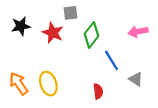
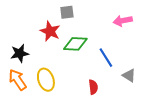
black star: (21, 26) -> (20, 53), moved
pink arrow: (138, 32) -> (123, 21), moved
green diamond: (92, 35) -> (75, 44), moved, turned 55

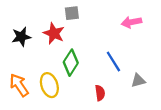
green diamond: (75, 44) -> (71, 63), moved, turned -60
black star: (20, 53) -> (21, 37), moved
gray triangle: (129, 75) -> (138, 81), turned -48

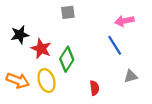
red star: (54, 33) -> (41, 49), moved
blue line: (113, 61) -> (115, 45), moved
orange arrow: (19, 85) -> (18, 81), turned 145

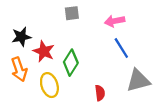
pink arrow: (124, 21) -> (115, 21), moved
gray triangle: (131, 76) -> (138, 81), size x1.6
orange arrow: (18, 81) -> (19, 69), moved, turned 50

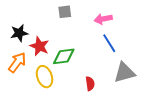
green diamond: (71, 63) -> (64, 56), turned 50
orange arrow: (19, 69) -> (17, 62), turned -125

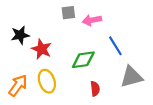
pink arrow: (103, 19) -> (92, 20), moved
green diamond: (64, 56) -> (83, 60), moved
orange arrow: (17, 62) -> (18, 85), moved

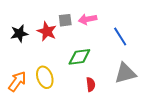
gray square: (68, 13) -> (65, 20), moved
blue line: (115, 46) -> (120, 37), moved
red star: (42, 49) -> (47, 31), moved

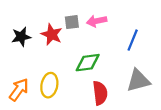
blue line: (120, 37) -> (133, 40), turned 54
yellow ellipse: (45, 77) -> (49, 85), turned 30
red semicircle: (91, 84) -> (100, 93), size x1.5

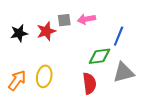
red star: (52, 34) -> (46, 31), turned 30
green diamond: (88, 63) -> (99, 56), moved

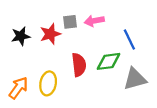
blue line: (119, 36) -> (129, 39), turned -48
red semicircle: (89, 83) -> (79, 65), moved

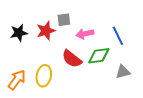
pink arrow: (94, 21) -> (85, 34), moved
red semicircle: (79, 65) -> (72, 59), turned 135
gray triangle: (135, 79) -> (123, 72), size x0.7

